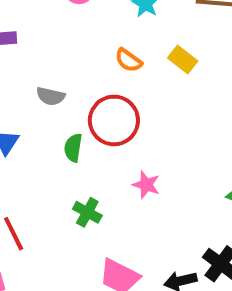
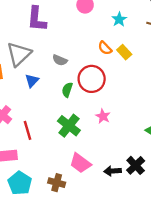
yellow rectangle: (183, 59) -> (124, 52), moved
green cross: (87, 212) -> (69, 126), size x1.5

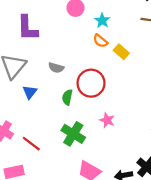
cyan star: (119, 19) -> (102, 20), moved
orange semicircle: (105, 48) -> (100, 41), moved
red line: (28, 130) -> (31, 144), turned -30

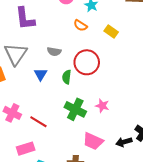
orange semicircle: (100, 41) -> (80, 25), moved
blue triangle: (30, 92) -> (41, 74), moved
pink star: (107, 120) -> (102, 106), moved

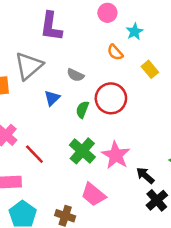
pink star: (102, 106) -> (116, 155), size x1.6
black arrow: (124, 142) -> (145, 175), moved, turned 42

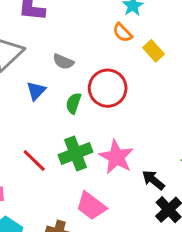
orange semicircle: (115, 52) -> (122, 33), moved
green cross: (82, 151) -> (76, 153), turned 30
red line: (34, 154) -> (34, 161), moved

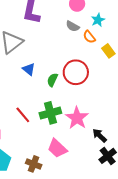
gray semicircle: (63, 62) -> (73, 26), moved
blue triangle: (36, 91) -> (29, 69), turned -40

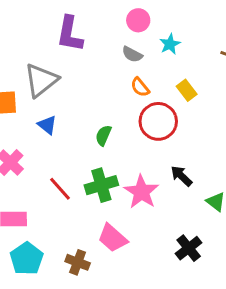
orange semicircle: (89, 37) -> (140, 87), moved
blue triangle: (29, 69) -> (47, 125), moved
red circle: (76, 72) -> (158, 121), moved
black arrow: (100, 136) -> (181, 176), moved

